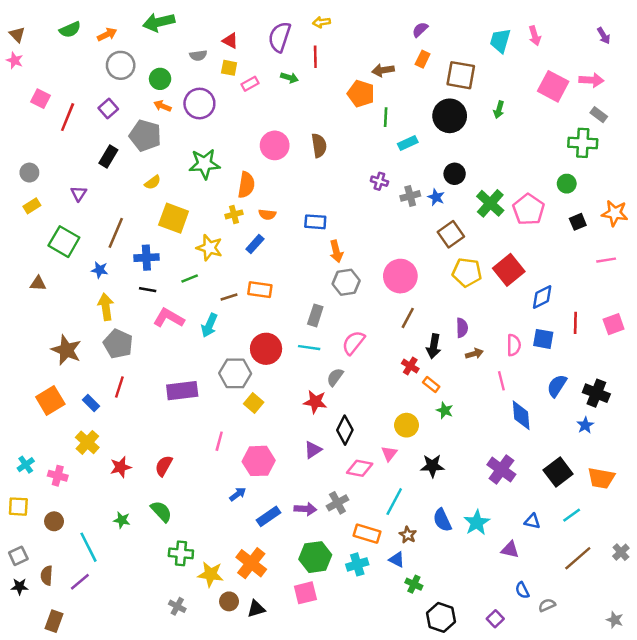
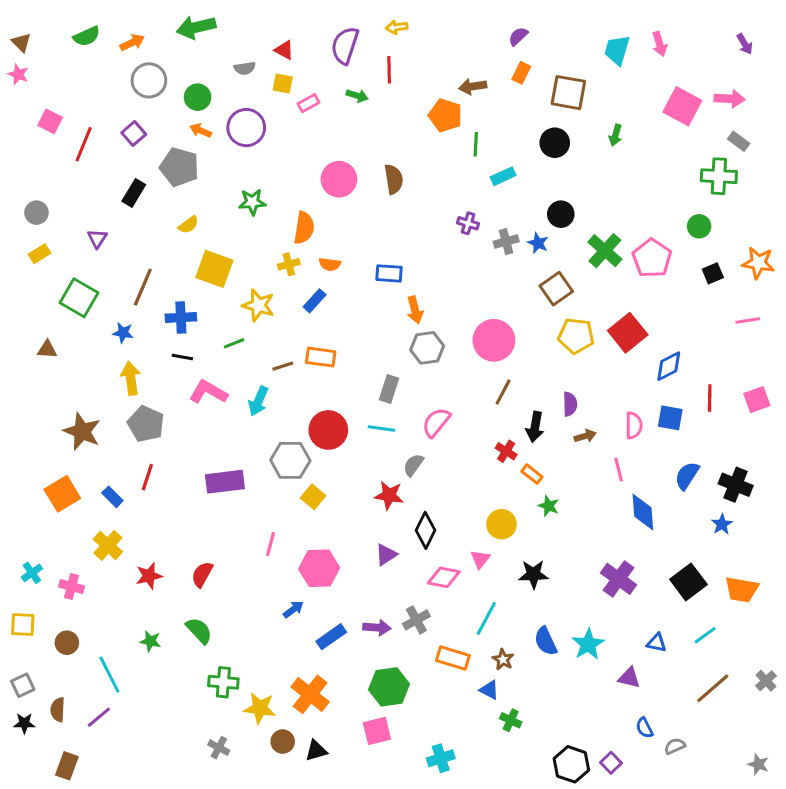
black circle: (450, 116) -> (555, 143), size x0.7
green star: (204, 164) -> (252, 202), size x0.7
cyan cross: (357, 564) -> (441, 758), moved
black hexagon: (441, 617) -> (571, 764), moved

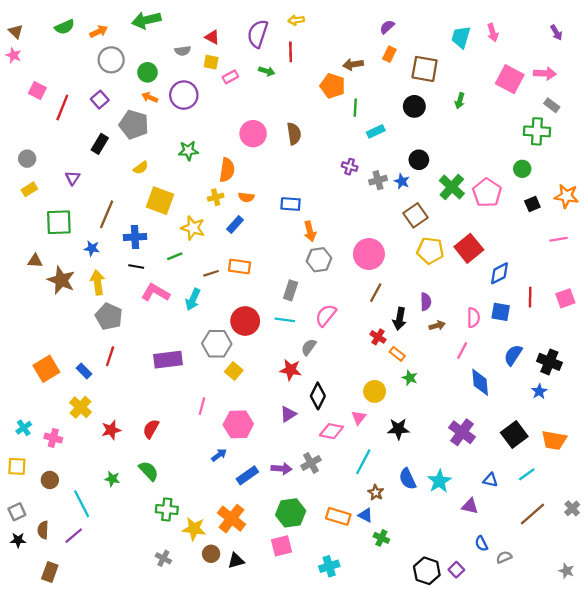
green square: (79, 298) -> (59, 222), turned -32
brown star: (82, 431) -> (61, 280), moved
pink line: (619, 469) -> (462, 351), turned 42
orange rectangle: (453, 658) -> (338, 516), moved

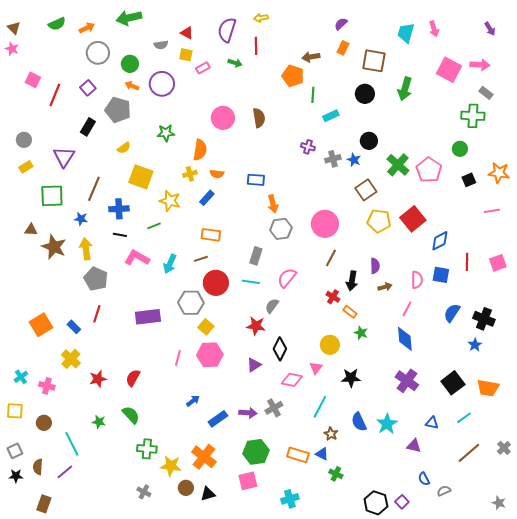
green arrow: (460, 101) -> (405, 89), size x1.6
purple triangle: (73, 178) -> (64, 157), size x1.6
brown line: (211, 273) -> (201, 259), moved
blue diamond: (480, 382) -> (405, 339), moved
pink hexagon: (238, 424) -> (210, 355), moved

